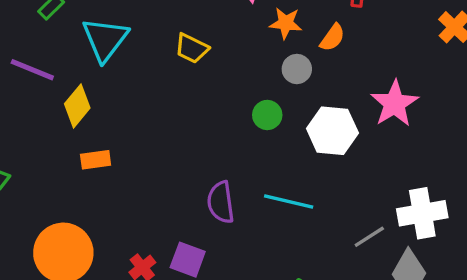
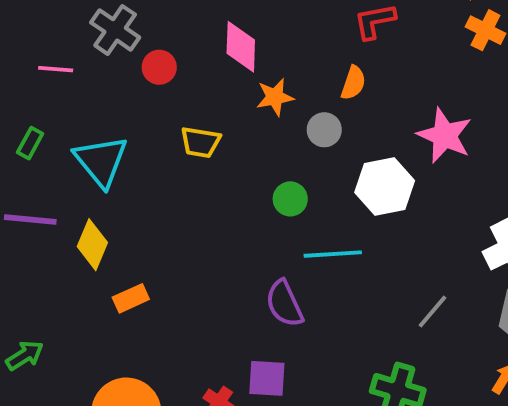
orange star: (286, 23) -> (275, 97), moved
green circle: (267, 115) -> (290, 199), moved
cyan line: (289, 202) -> (333, 254), moved
gray line: (369, 237) -> (432, 311), moved

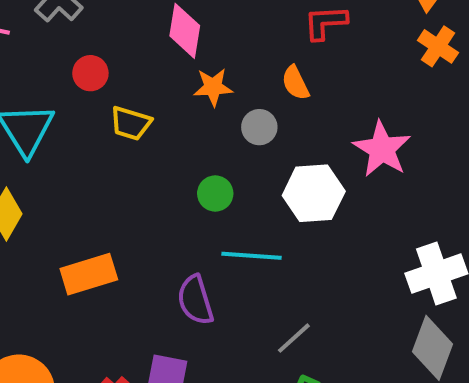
red circle: (159, 67) -> (90, 73), moved
orange semicircle: (353, 83) -> (295, 83), turned 128
orange rectangle: (131, 298) -> (89, 274), moved, size x1.5
gray line: (432, 311) -> (294, 338), moved

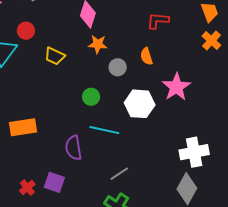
red circle: (90, 73) -> (26, 31), moved
orange semicircle: (295, 83) -> (146, 56), moved

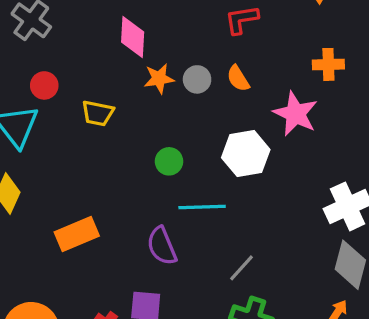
orange cross: (211, 41) -> (328, 64), moved, turned -30
gray circle: (118, 67) -> (197, 79), moved

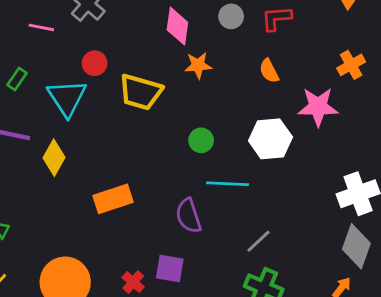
orange cross: (328, 64) -> (351, 65), turned -32
gray circle: (197, 79) -> (231, 16), moved
yellow trapezoid: (98, 113) -> (141, 92), size x1.5
pink star: (295, 114) -> (318, 107), turned -30

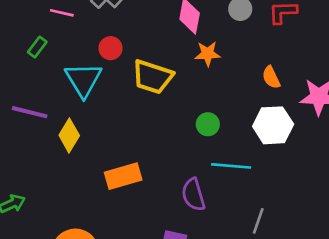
orange semicircle: (269, 71) -> (271, 77), moved
green rectangle: (17, 79) -> (37, 47), moved
gray line: (258, 241) -> (258, 221), turned -30

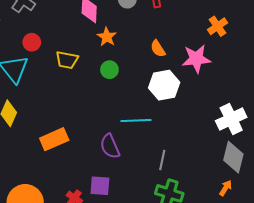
orange star: (208, 54) -> (107, 37), turned -30
yellow trapezoid: (153, 77) -> (67, 60), size x0.7
green circle: (208, 124) -> (109, 70), moved

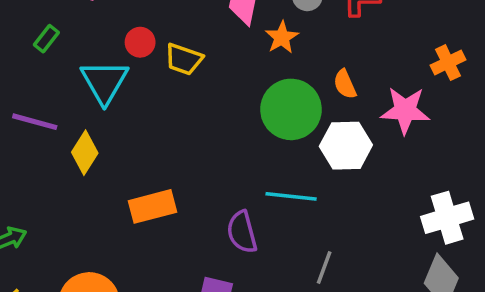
orange star: (107, 37) -> (282, 37), moved
yellow trapezoid: (67, 60) -> (184, 59), moved
green circle: (109, 70) -> (291, 109), moved, size x2.0

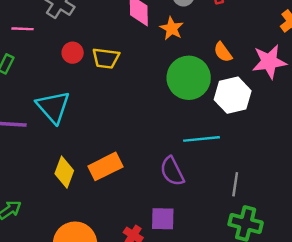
cyan triangle: (104, 82) -> (53, 107), moved
yellow diamond: (85, 153) -> (64, 172), moved

